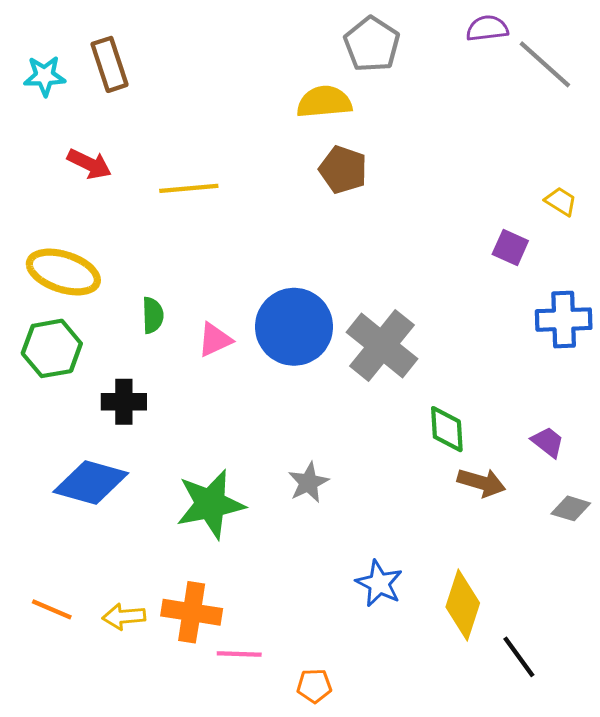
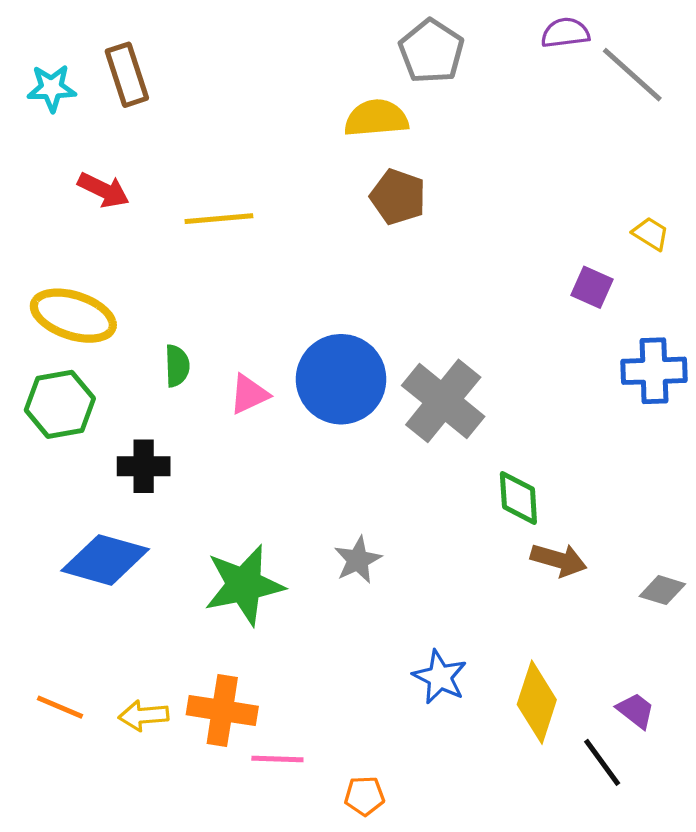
purple trapezoid: (548, 442) -> (636, 711), moved

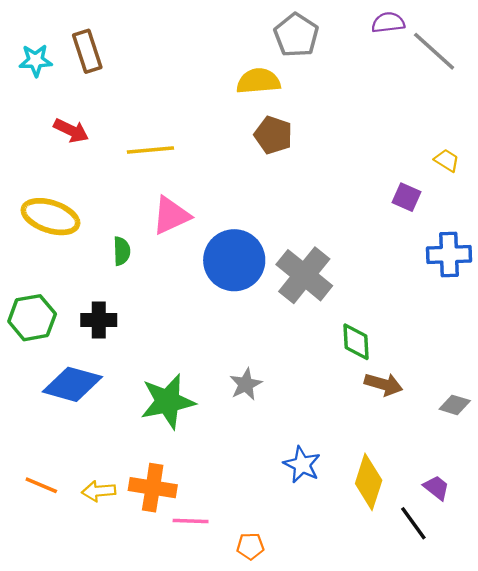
pink triangle: (249, 394) -> (171, 215), moved, size x1.4
green hexagon: (60, 404) -> (32, 318), moved

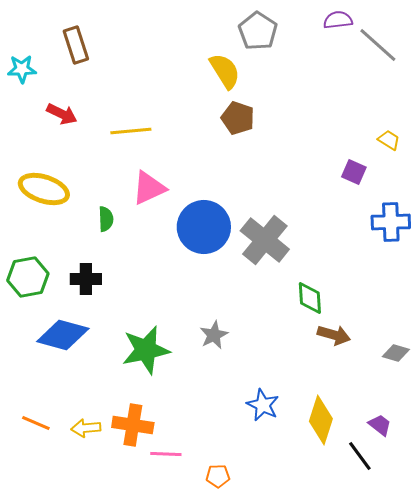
cyan star: (36, 60) -> (22, 69), moved
yellow semicircle: (258, 81) -> (225, 71), turned 63

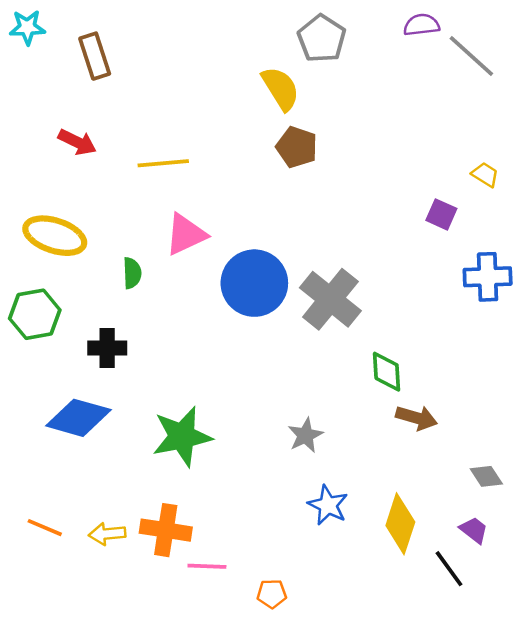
cyan star: (22, 69) -> (27, 27), moved
green hexagon: (28, 277) -> (35, 314), moved
gray star: (214, 335) -> (305, 435), moved
gray diamond: (396, 353) -> (486, 476), moved, turned 40

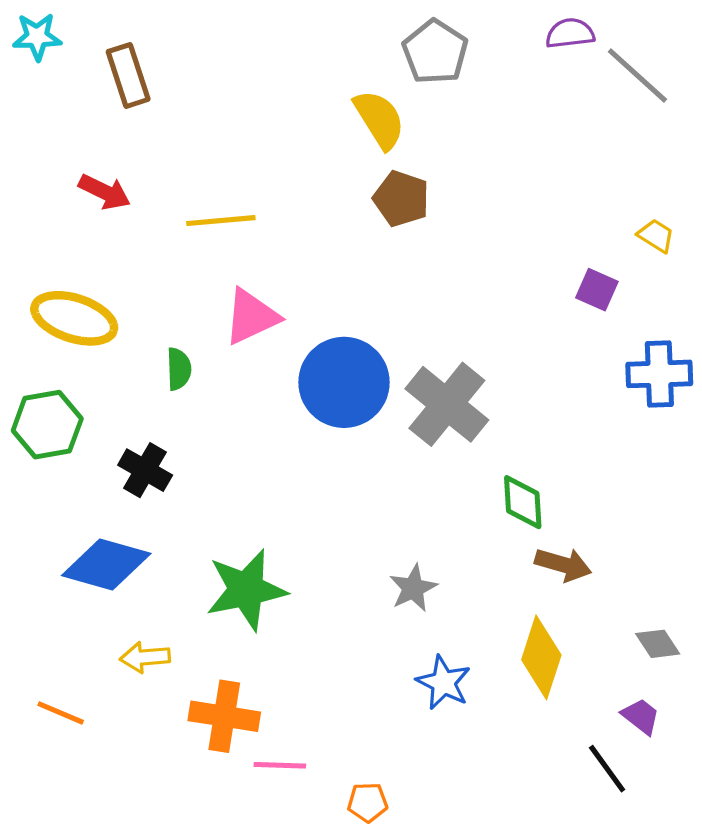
black cross: (107, 348) -> (145, 470), turned 30
yellow diamond: (400, 524) -> (541, 657), moved
yellow arrow: (107, 534) -> (145, 657), moved

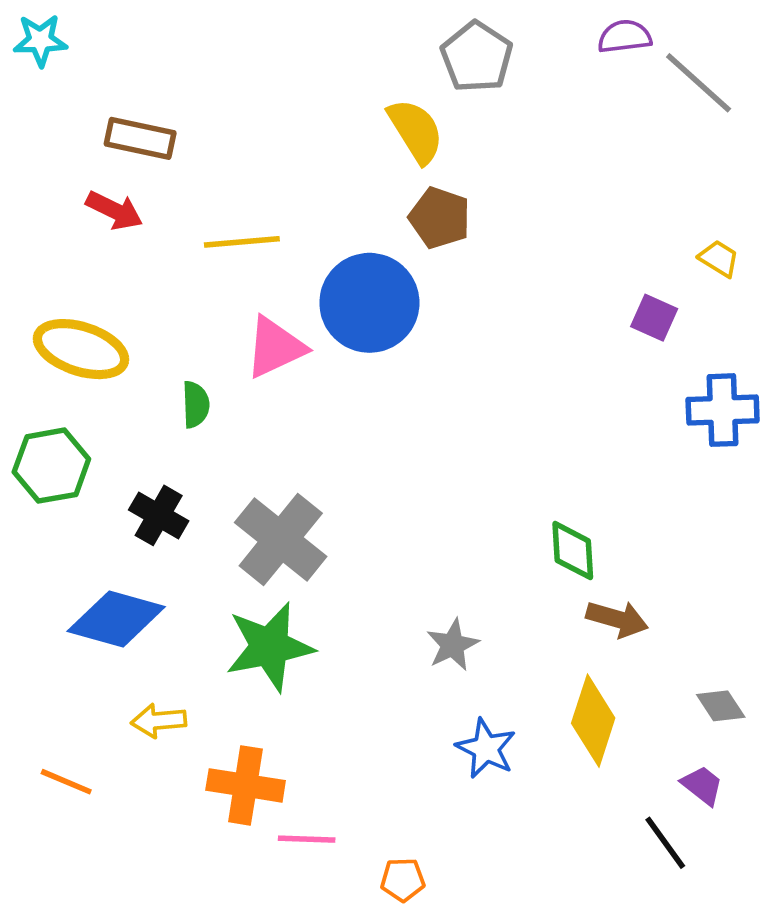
brown rectangle: (128, 75) -> (140, 138), moved, turned -60
blue circle: (344, 382) -> (369, 303), moved
gray cross: (447, 404) -> (281, 540), moved

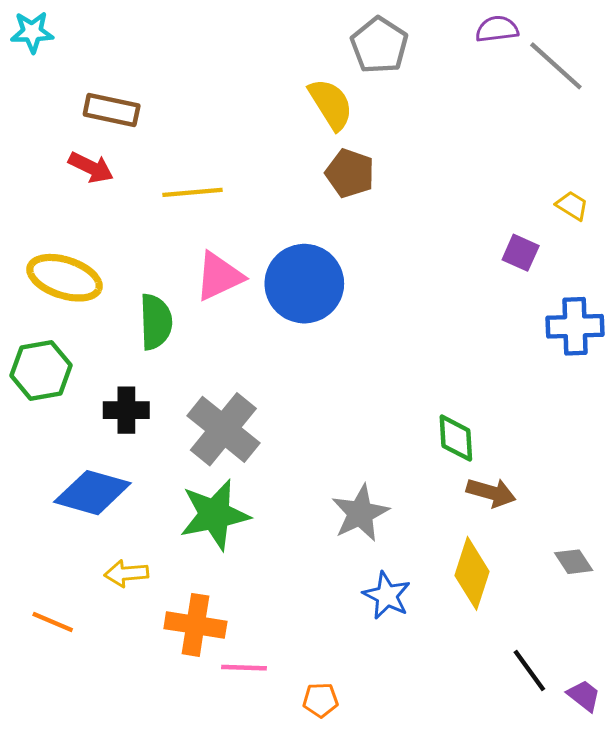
blue circle: (369, 303) -> (304, 284), moved
green semicircle: (196, 405) -> (156, 322), size x1.5
black cross: (159, 515) -> (126, 410), turned -30
gray star: (453, 645) -> (360, 513), size x1.4
purple trapezoid: (702, 785) -> (584, 696), moved

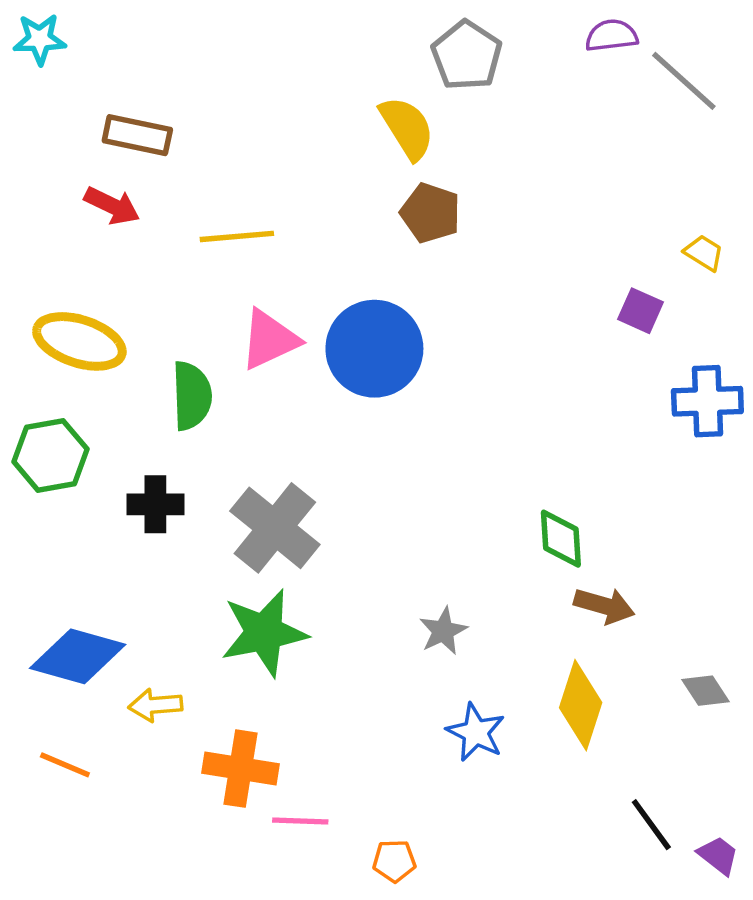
blue diamond: (92, 493) -> (78, 656), moved
gray star: (360, 513) -> (443, 631), size x0.7

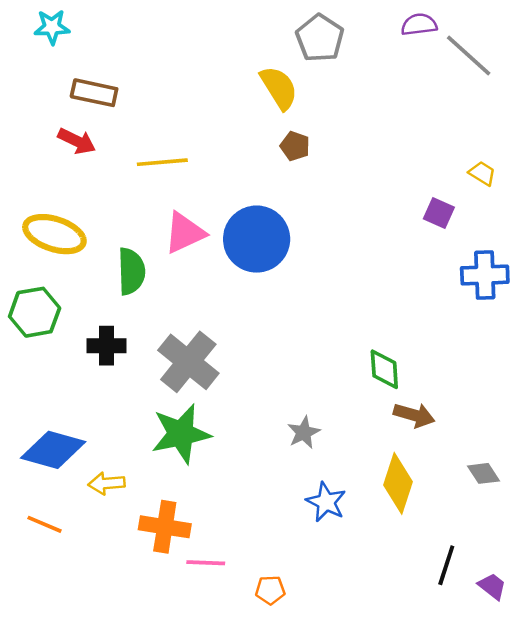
cyan star: (40, 39) -> (52, 27), moved
brown pentagon: (431, 213) -> (295, 146), size x0.7
black line: (651, 825) -> (446, 565), turned 54

